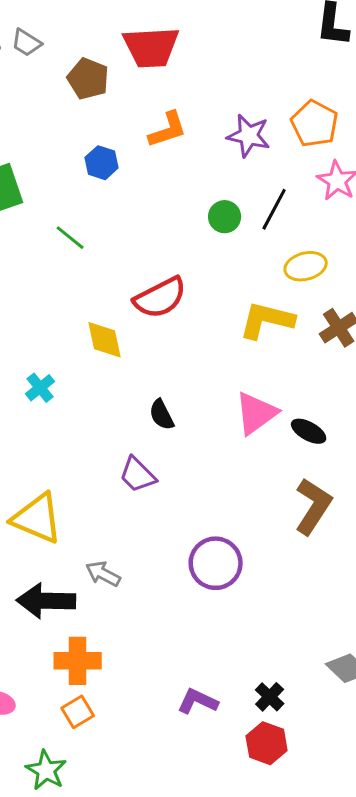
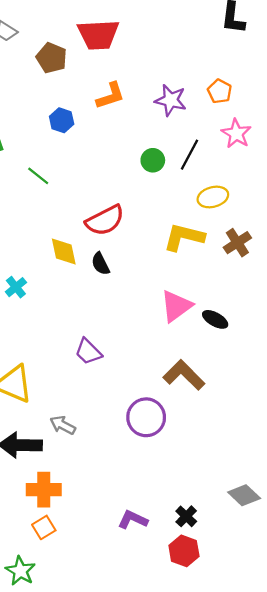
orange pentagon: (315, 124) -> (220, 91), size x0.7
black semicircle: (162, 415) -> (101, 264), moved
brown L-shape: (313, 506) -> (184, 375), moved, turned -78

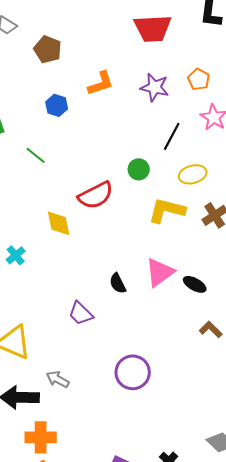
red trapezoid: (98, 35) -> (153, 28), moved
green circle: (153, 160) -> (139, 169), moved
black semicircle: (101, 264) -> (118, 283), moved
brown L-shape: (184, 375) -> (211, 329), moved, size x0.6

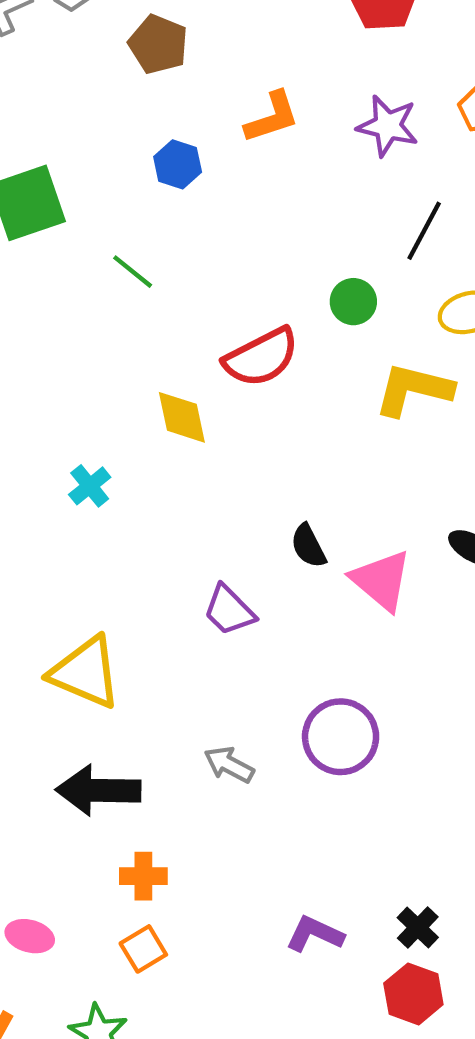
pink triangle: (160, 272) -> (381, 580), moved, turned -44
gray arrow: (58, 379) -> (229, 765), moved
orange cross: (41, 437) -> (143, 876), size x0.7

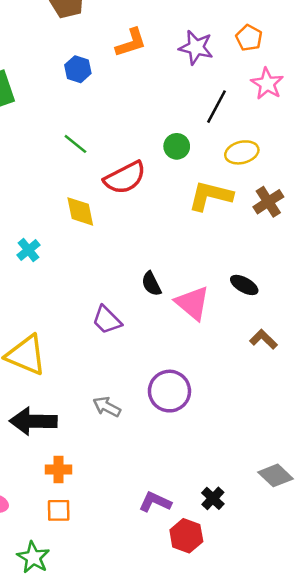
green line: (133, 272) -> (75, 144), moved
orange square: (143, 949) -> (59, 510), turned 30
red hexagon: (413, 994) -> (186, 536), moved

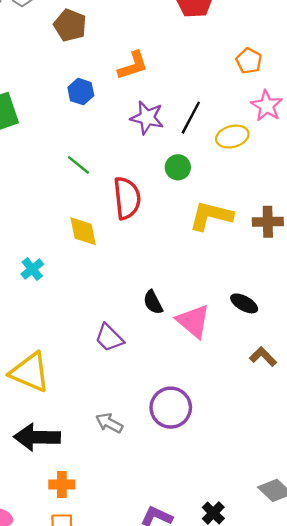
purple star: (196, 48) -> (147, 118), moved
black line: (216, 107) -> (191, 118), moved
yellow ellipse: (242, 152) -> (232, 137), moved
red semicircle: (125, 178) -> (127, 198), turned -69
brown cross: (268, 202) -> (268, 222), turned 32

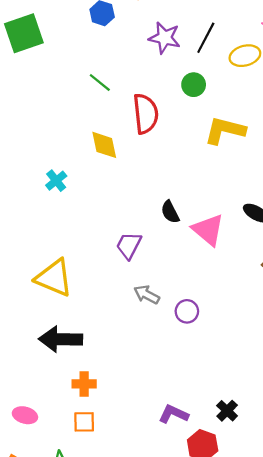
purple trapezoid: (109, 338) -> (129, 245), turned 72
purple circle: (171, 408) -> (187, 311), size x0.6
gray arrow: (109, 423) -> (147, 295), moved

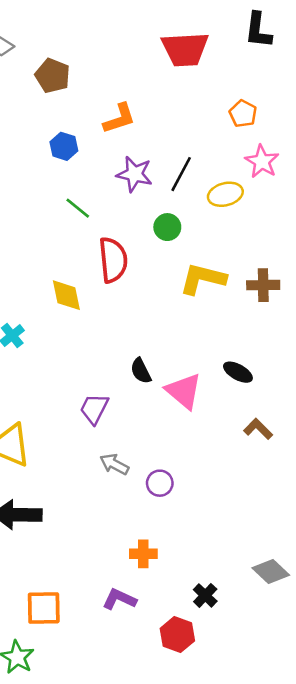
green line: (100, 82) -> (78, 208), moved
orange cross: (84, 384) -> (143, 554), moved
purple L-shape: (173, 414) -> (119, 599), moved
orange square: (84, 422) -> (44, 608), size x1.4

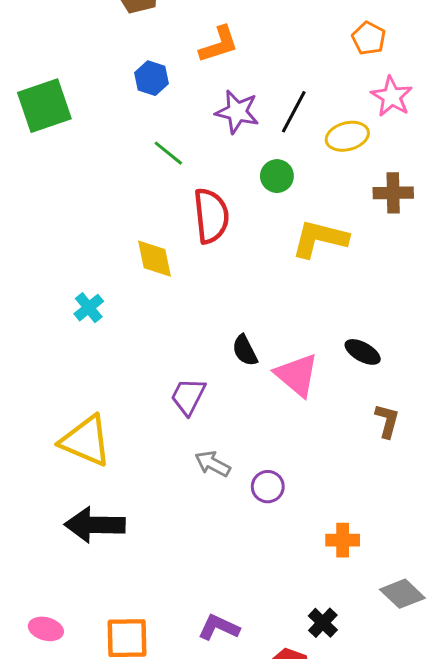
brown cross: (263, 285) -> (393, 193), moved
brown L-shape: (258, 429) -> (387, 421), turned 60
orange cross: (143, 554) -> (343, 540), moved

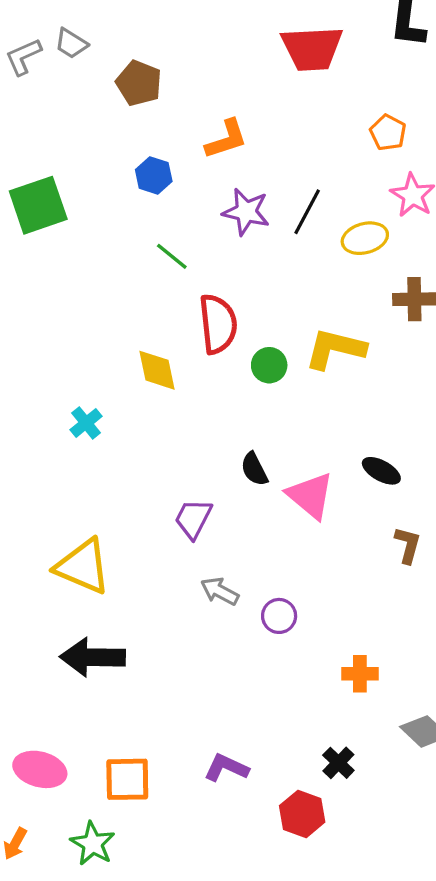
green circle: (277, 176) -> (269, 365), moved
pink ellipse: (46, 629) -> (40, 769), size x1.4

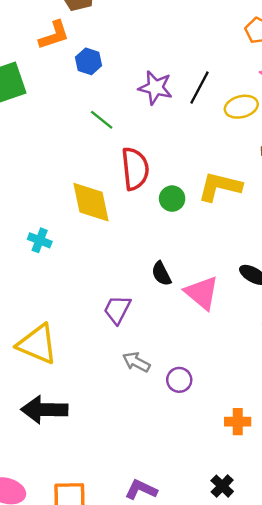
orange L-shape: (226, 139) -> (54, 35), moved
yellow diamond: (157, 370) -> (91, 202), size x1.4
cyan cross: (86, 423) -> (40, 240), turned -30

